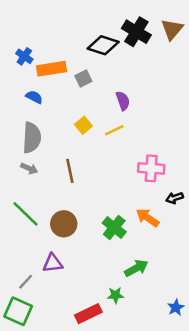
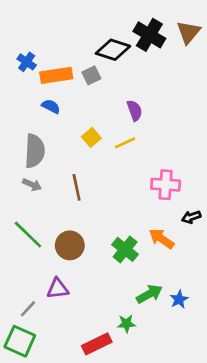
gray square: (83, 79) -> (91, 75), moved
blue semicircle: (34, 97) -> (51, 106), moved
blue star: (176, 308) -> (179, 299), moved

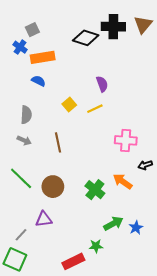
black cross: (149, 35) -> (113, 27), turned -30
gray square: (91, 75) -> (32, 30), moved
gray semicircle: (35, 151) -> (26, 115), size x0.7

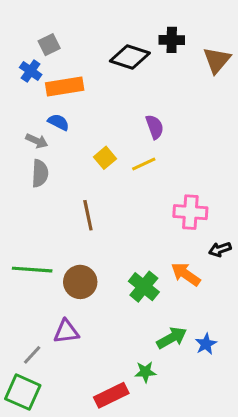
brown triangle: (143, 25) -> (217, 60), moved
black cross: (113, 27) -> (172, 40), size x0.7
gray arrow: (24, 140) -> (37, 141), moved
green line: (21, 178) -> (32, 270), turned -40

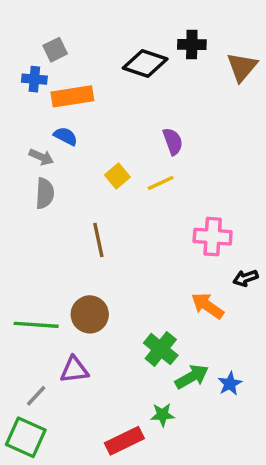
blue cross: (31, 71) -> (34, 79), turned -30
green line: (32, 270) -> (36, 325), moved
green cross: (144, 287) -> (161, 349), moved

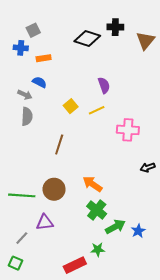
orange rectangle: (72, 96) -> (44, 58), size x0.6
pink cross: (213, 237) -> (128, 130), moved
brown line: (98, 240) -> (59, 145), turned 30
orange arrow: (207, 306) -> (92, 184), moved
green square: (26, 437) -> (16, 263), size x0.6

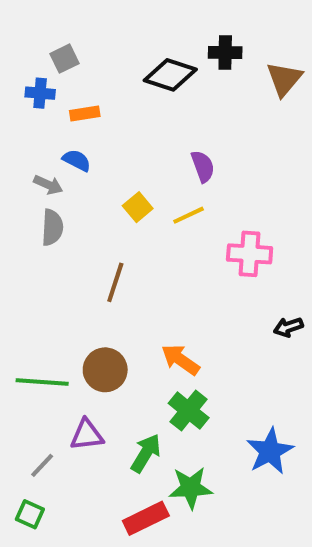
green arrow: (115, 227) -> (146, 453), moved, turned -30
blue star: (138, 231) -> (270, 451), size x1.6
green star: (98, 250) -> (191, 488), size x1.5

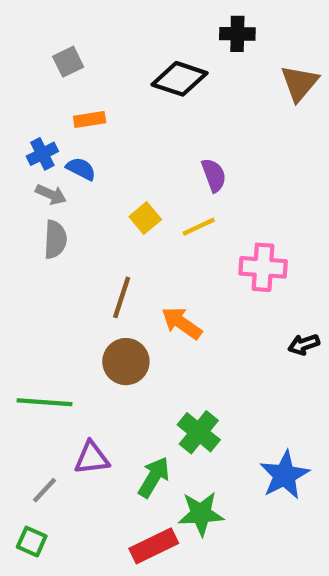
black cross: (225, 52) -> (237, 34), moved
blue cross: (40, 93) -> (42, 154), moved, turned -32
orange arrow: (180, 360) -> (182, 323), moved
brown circle: (105, 370) -> (126, 362), moved

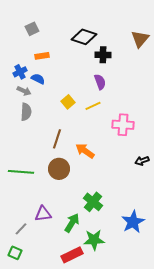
black cross: (237, 34) -> (103, 55), moved
green line: (45, 402) -> (21, 172), moved

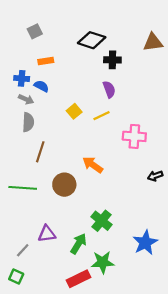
brown triangle: (140, 39) -> (153, 42), turned 42
blue cross: (20, 72) -> (22, 78), turned 32
brown line: (57, 139) -> (40, 152), moved

